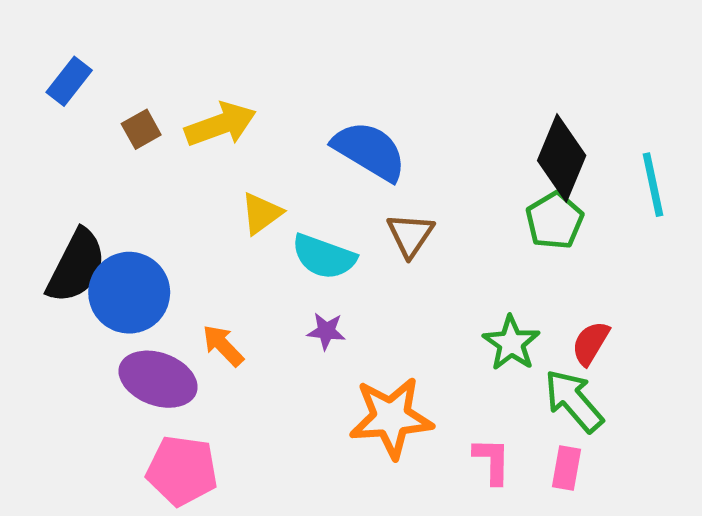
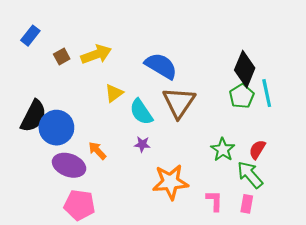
cyan line: (653, 185) -> (267, 93), moved
brown triangle: (410, 235) -> (179, 102), size x1.6
cyan semicircle: (324, 257) -> (141, 112), turned 36

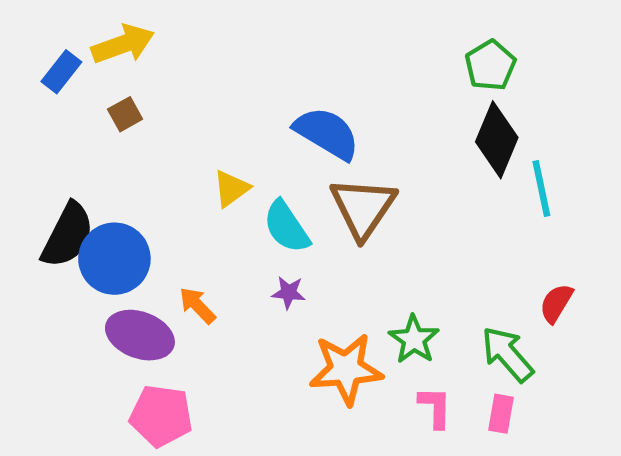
yellow arrow: (96, 54) -> (123, 44), moved
green pentagon: (242, 96) -> (490, 65), moved
green star: (223, 150) -> (414, 339), moved
red semicircle: (257, 150) -> (556, 303), moved

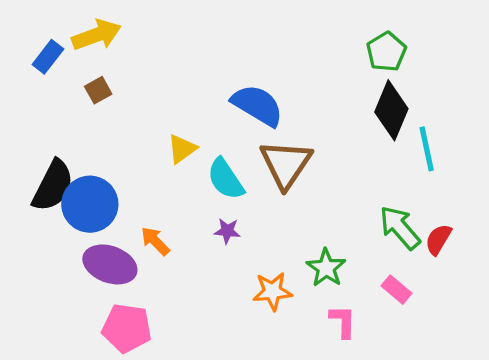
green arrow: (507, 354) -> (400, 228), moved
orange star: (346, 369) -> (272, 291), size x0.7
pink rectangle: (501, 414) -> (396, 290), moved, turned -60

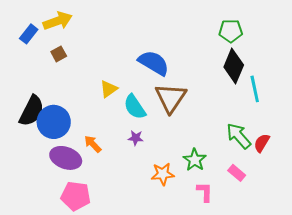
green pentagon: (386, 52) -> (231, 31), turned 30

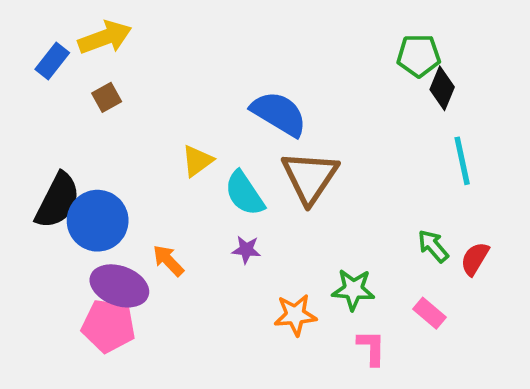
black diamond: (234, 66) -> (442, 88), moved, size x0.7
green arrow: (239, 136) -> (433, 246), size x0.7
green star: (195, 160) -> (353, 290), turned -30
pink pentagon: (76, 196) -> (108, 326), moved

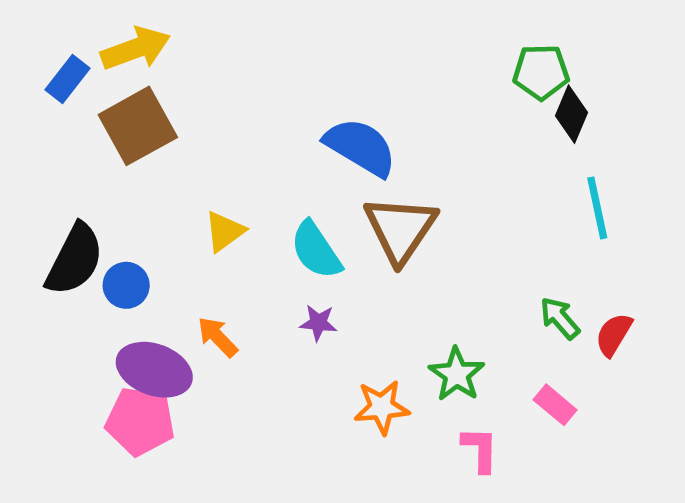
brown square: (107, 97) -> (138, 126), size x2.0
yellow triangle: (197, 161) -> (225, 231), moved
blue circle: (98, 221) -> (126, 285), size x0.6
green star: (353, 290) -> (457, 374), turned 30

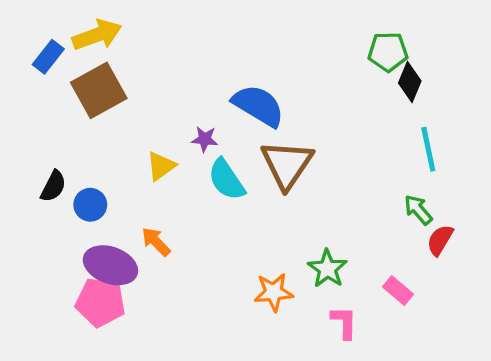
black semicircle: (75, 260) -> (53, 186), size x0.6
green arrow: (560, 318) -> (418, 210), moved
purple star: (318, 323) -> (205, 139), moved

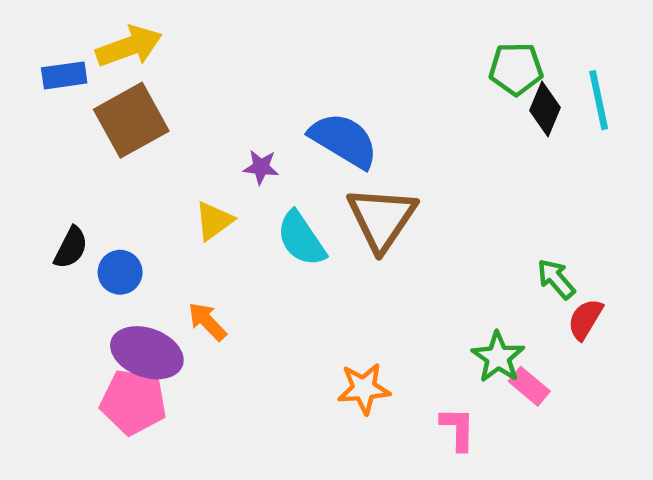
blue rectangle: (48, 57) -> (64, 75), turned 44
purple star: (205, 139) -> (261, 167), moved
cyan line: (428, 149) -> (599, 100), moved
green star: (327, 269) -> (498, 357), moved

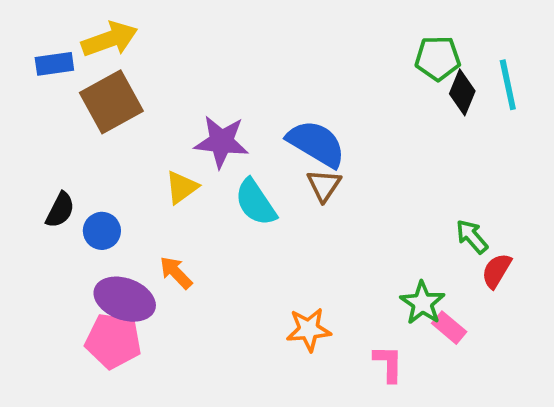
blue semicircle: (344, 140) -> (316, 144), moved
purple star: (261, 167) -> (221, 142), size x1.8
brown triangle: (382, 219) -> (324, 185), size x0.6

